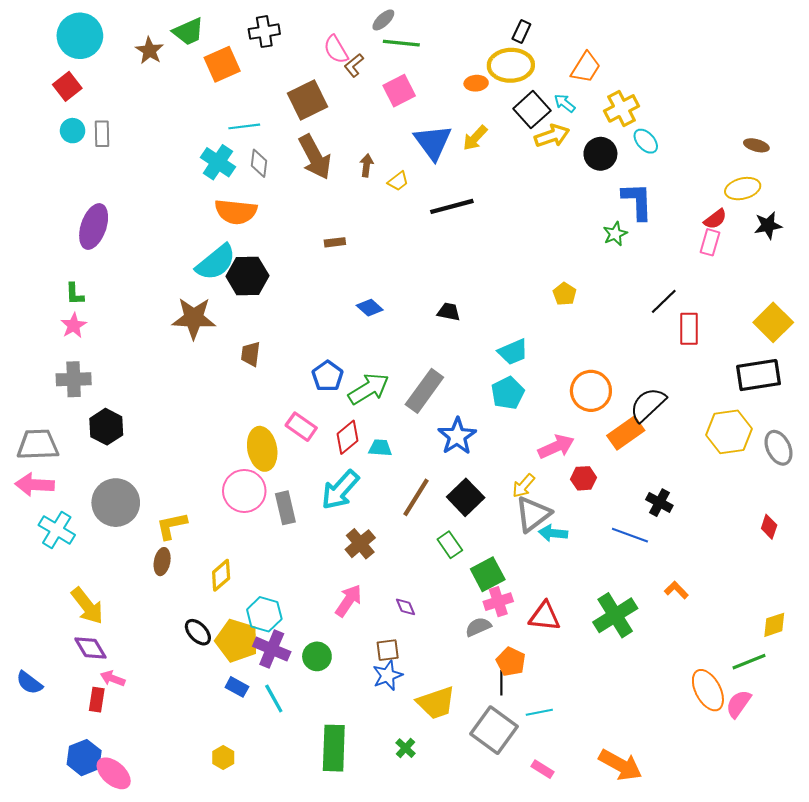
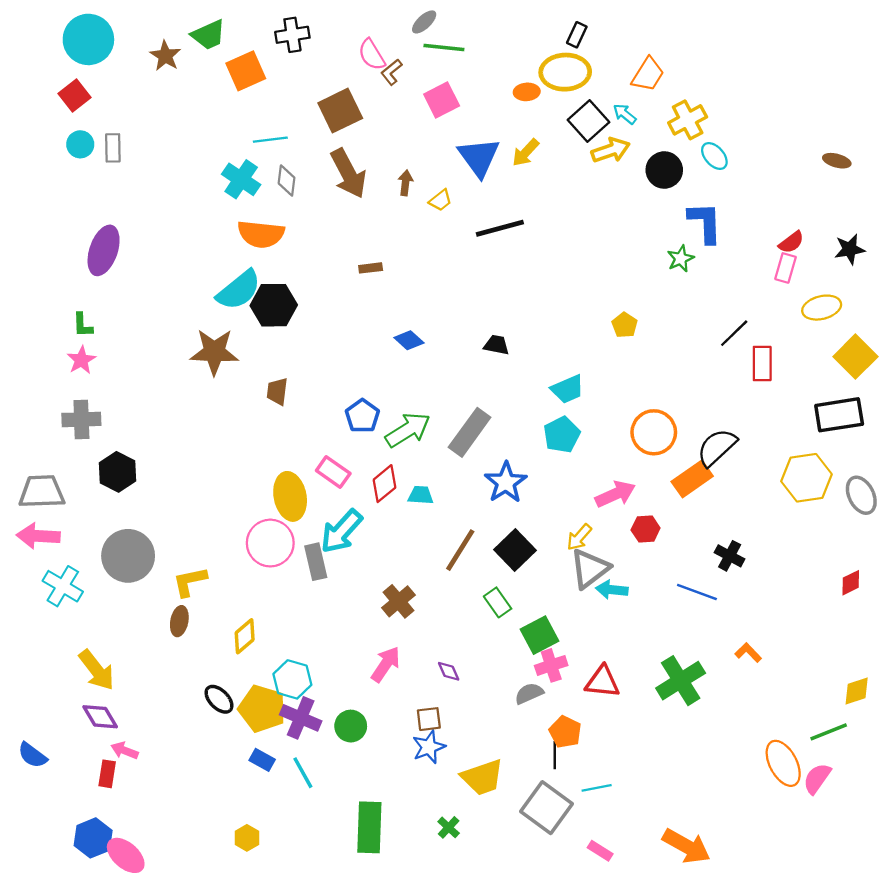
yellow ellipse: (743, 189) -> (822, 308), moved
cyan arrow: (340, 490) -> (341, 531), moved
red diamond: (769, 527) -> (851, 583), turned 45

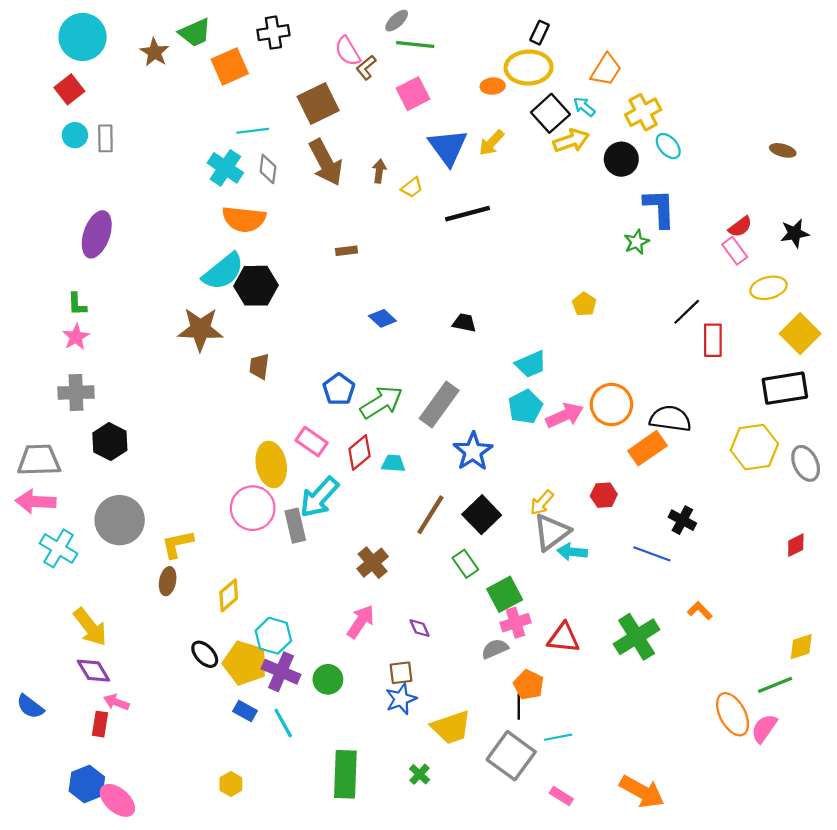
pink rectangle: (785, 268) -> (735, 251), turned -52
black semicircle: (717, 447) -> (670, 419), turned 51
pink arrow: (615, 494) -> (565, 415), moved

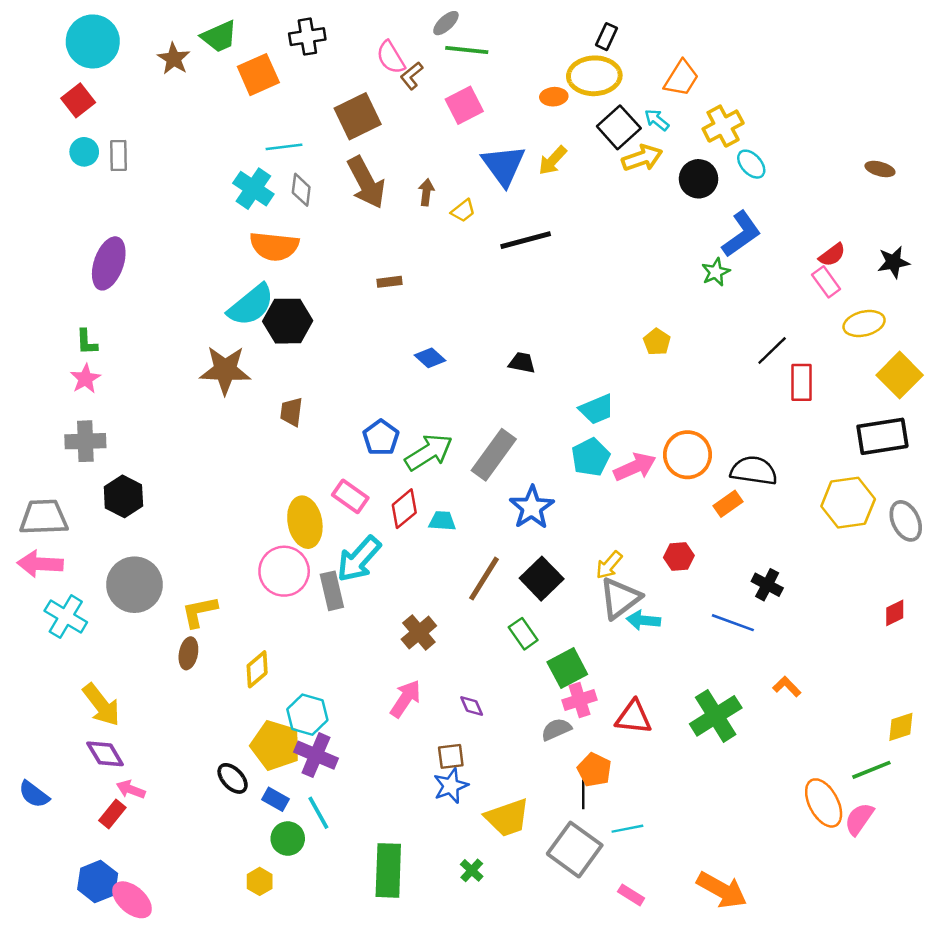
blue L-shape: (659, 208) -> (741, 234), turned 57
orange rectangle: (647, 448) -> (728, 504), size x0.7
black ellipse: (205, 654) -> (233, 778), moved
green circle: (328, 679) -> (288, 839), moved
red rectangle: (100, 724) -> (112, 814), turned 30

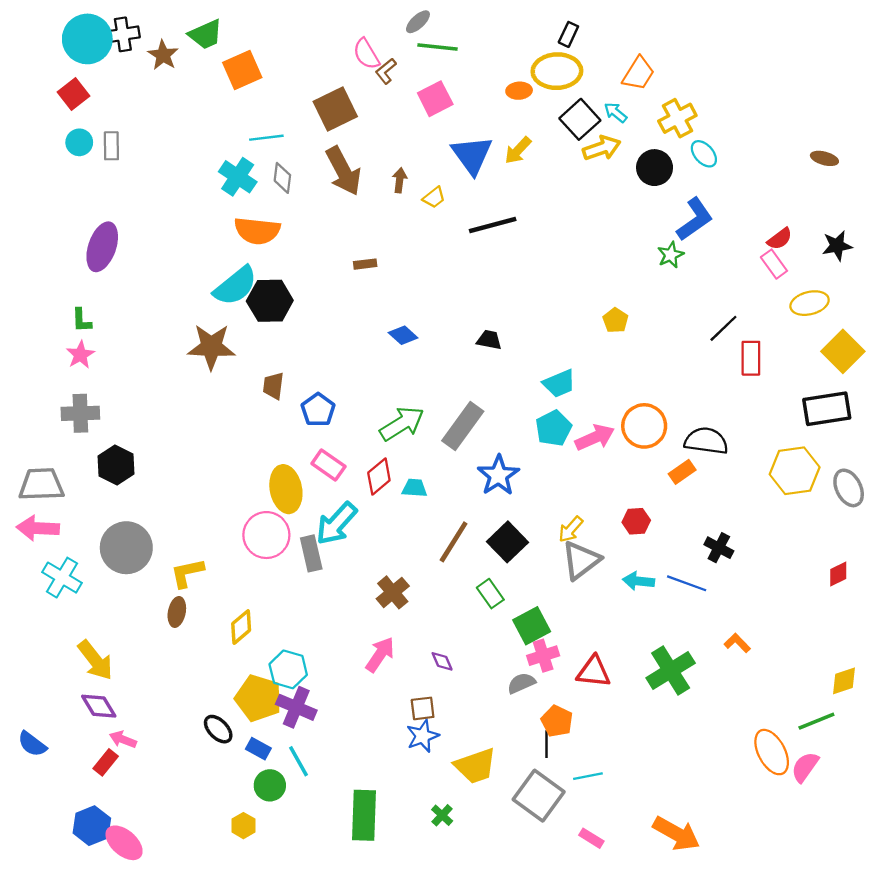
black cross: (307, 37) -> (123, 34), moved
blue pentagon: (381, 438) -> (318, 410), moved
cyan arrow: (643, 620) -> (638, 581), moved

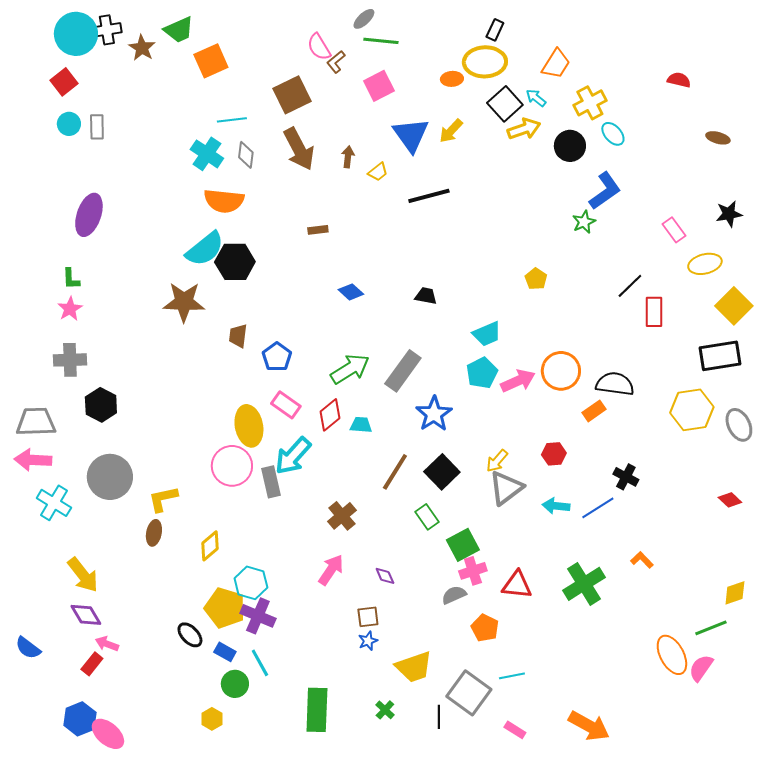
red semicircle: (780, 239) -> (679, 80), moved, turned -130
red diamond: (838, 574) -> (730, 500), turned 70
blue line: (687, 583) -> (598, 508), turned -52
blue star: (423, 736) -> (368, 641), size x0.7
black line: (547, 744) -> (439, 717), moved

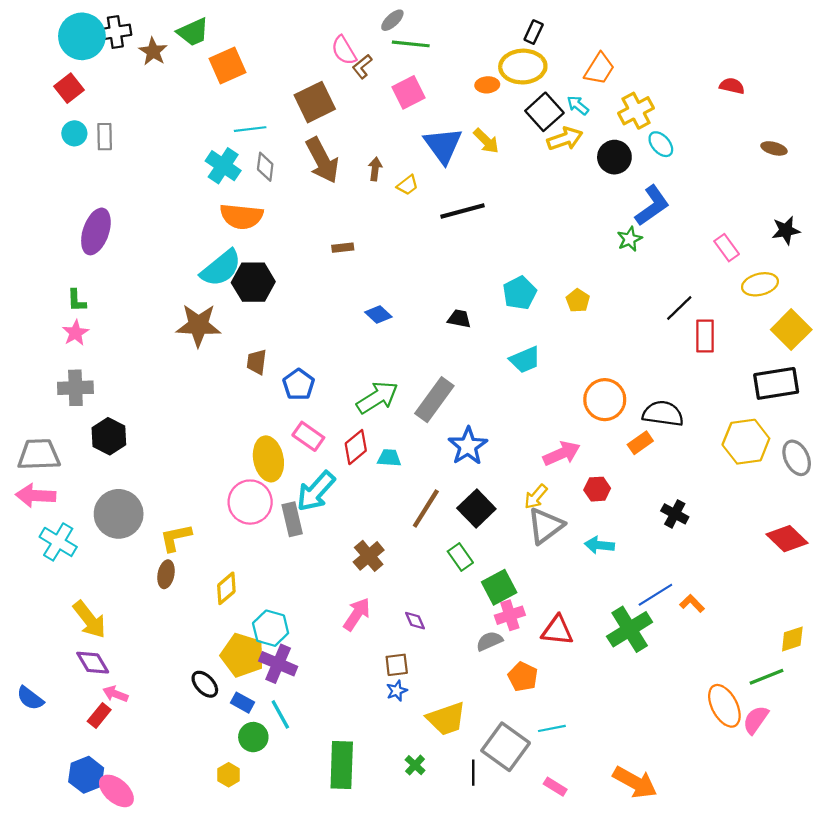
yellow arrow: (451, 131) -> (486, 141), turned -88
cyan pentagon: (482, 373) -> (520, 293), moved
pink arrow: (518, 381) -> (562, 454), moved
red diamond: (730, 500) -> (787, 539), size x1.6
blue line: (598, 508) -> (655, 595), moved

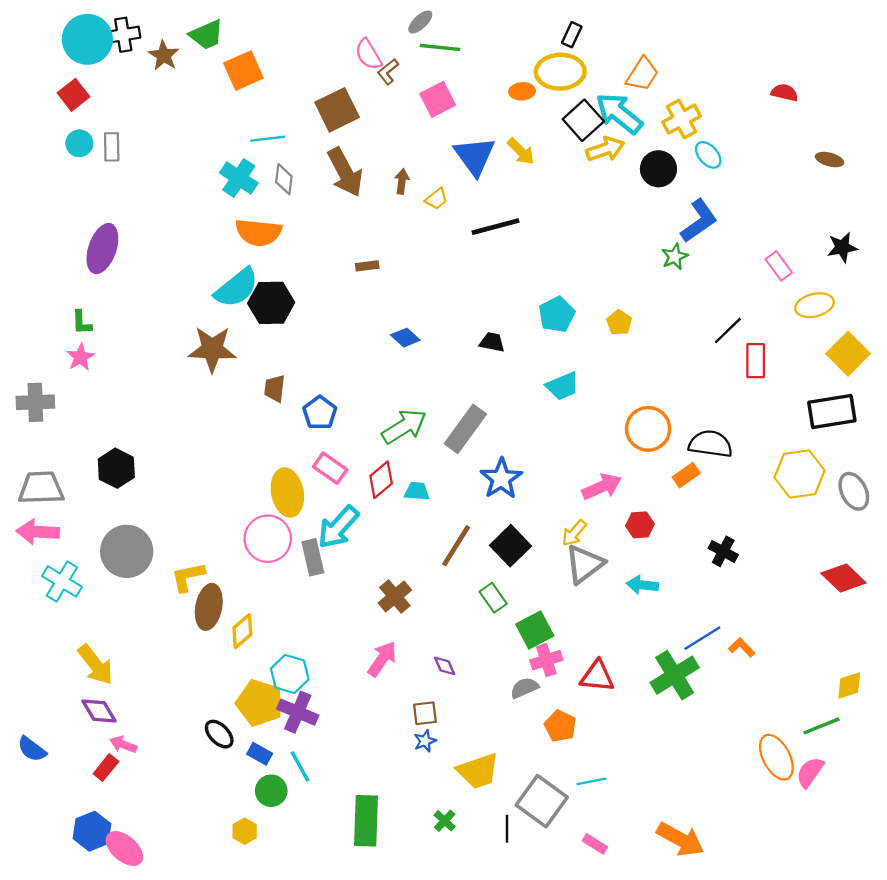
cyan arrow: (578, 105) -> (619, 113), size x2.0
gray cross: (75, 388) -> (35, 402), moved
brown ellipse: (166, 574) -> (209, 607), moved, size x1.5

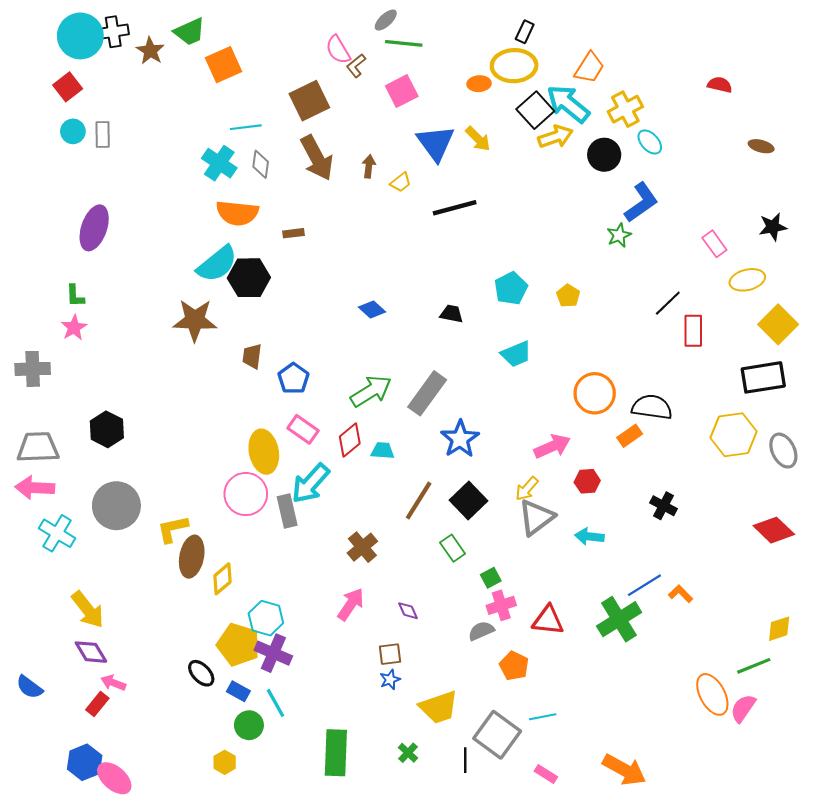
brown rectangle: (367, 266) -> (293, 233), moved
green square: (535, 630) -> (491, 578), size x0.6

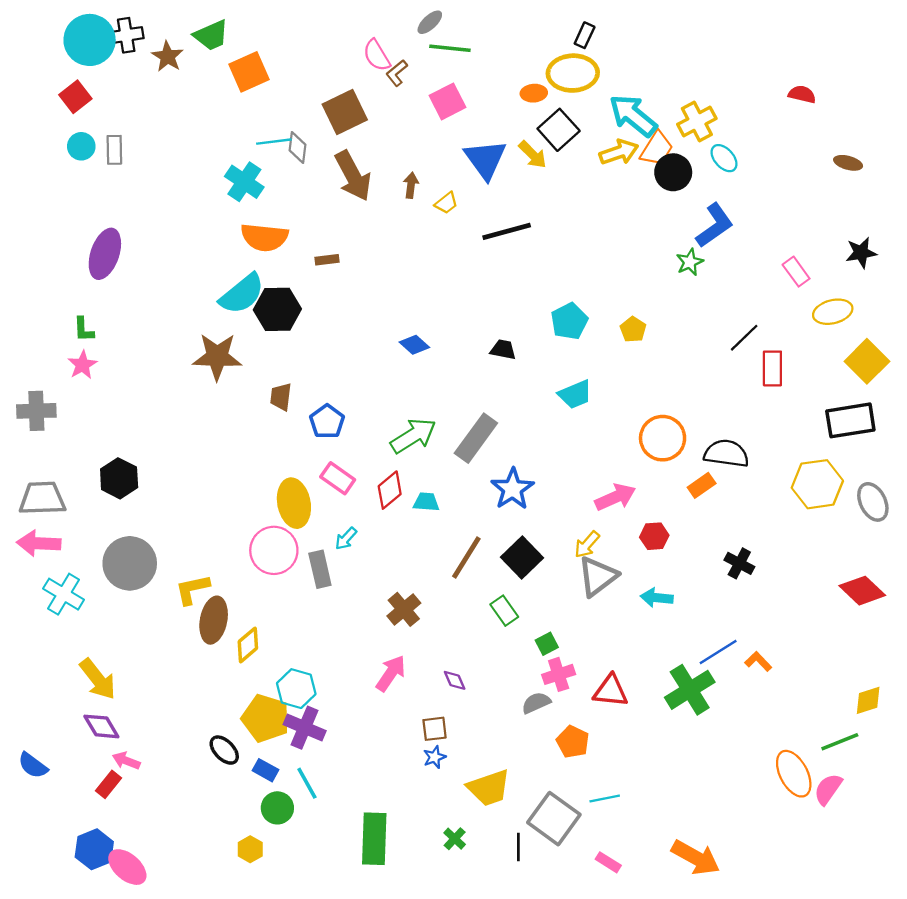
orange trapezoid: (589, 68) -> (657, 149), moved
black square: (535, 110) -> (559, 130), moved
gray diamond: (261, 164) -> (297, 147), moved
cyan arrow: (310, 483) -> (346, 539), size x0.5

